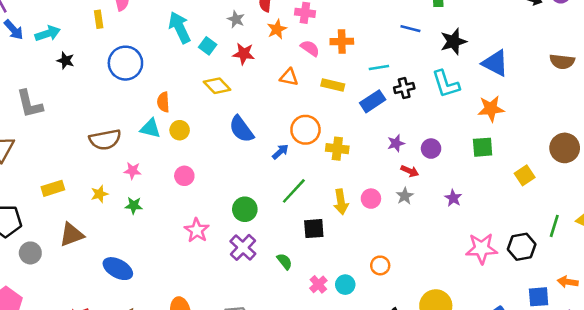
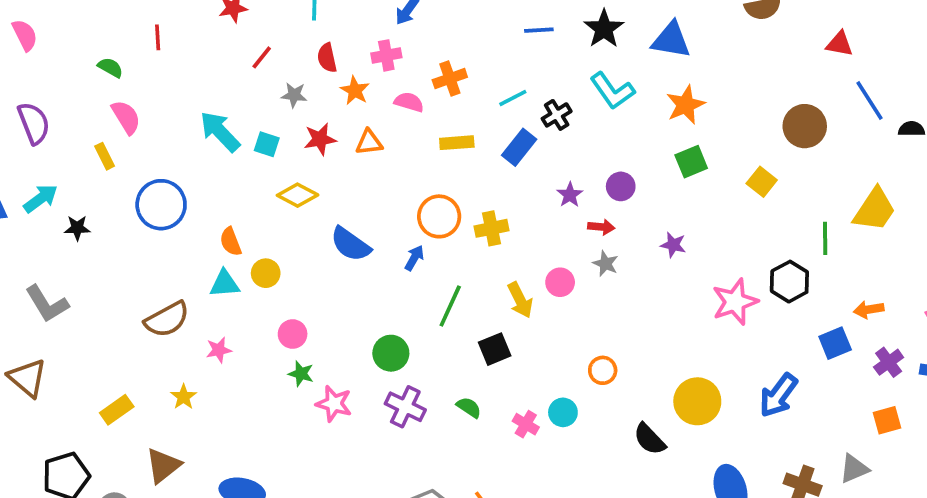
orange triangle: (289, 77) -> (369, 142), moved
green star: (134, 205) -> (301, 374), moved, turned 30

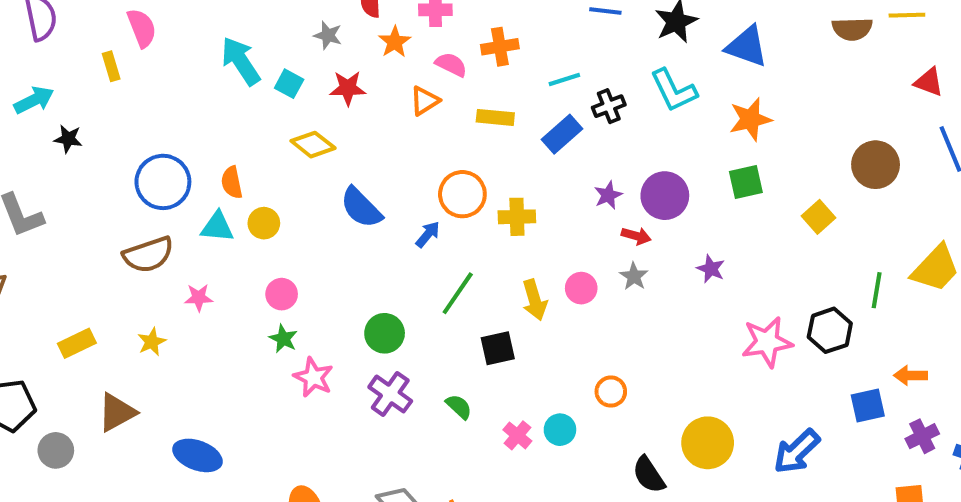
orange triangle: (369, 142) -> (425, 101), moved, turned -36
purple circle: (621, 186) -> (665, 196), size x1.5
blue circle: (161, 205) -> (163, 182), moved

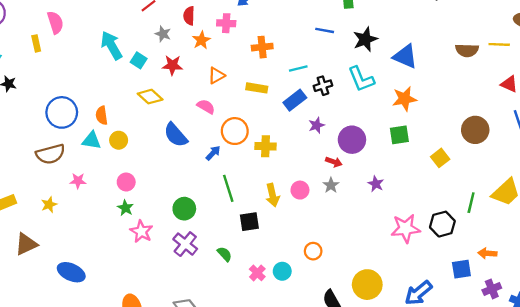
pink semicircle: (451, 65) -> (206, 107), moved
purple star: (608, 195) -> (316, 125), moved
green line: (458, 293) -> (228, 188), turned -56

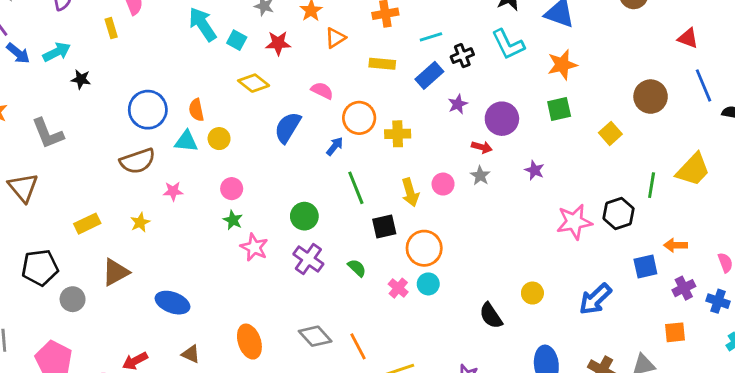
orange triangle: (216, 76) -> (335, 38), moved
blue semicircle: (176, 135) -> (288, 128), turned 76
orange circle: (313, 251) -> (424, 248), moved, size x1.6
yellow circle: (367, 285) -> (532, 293), size x0.6

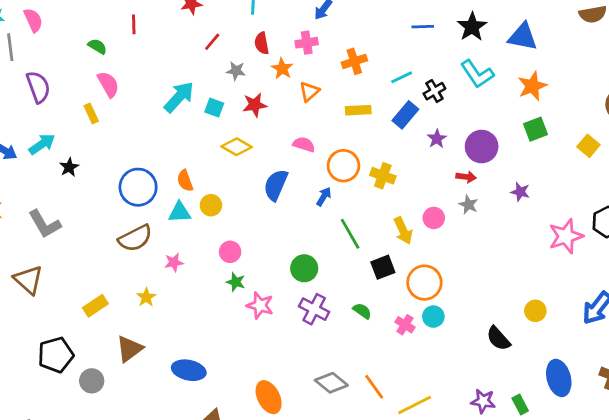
cyan arrow: (203, 24) -> (179, 97), turned 84
black star: (81, 79) -> (69, 167), turned -30
yellow cross: (398, 134) -> (383, 176), turned 30

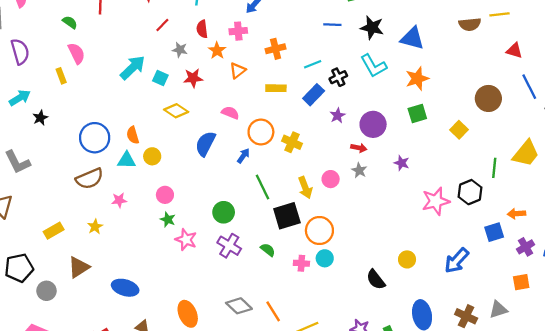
black star: (472, 27) -> (372, 28), turned -30
black square: (383, 267) -> (287, 216), size x1.4
pink cross: (405, 325) -> (301, 263), turned -32

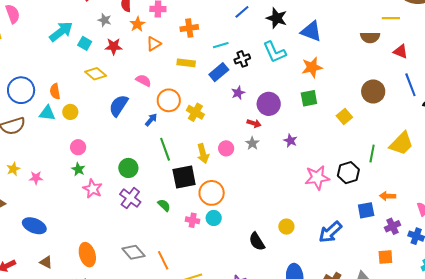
brown semicircle: (470, 24) -> (370, 37), moved
blue line: (332, 25) -> (242, 12), turned -49
pink star: (119, 200) -> (36, 178), moved

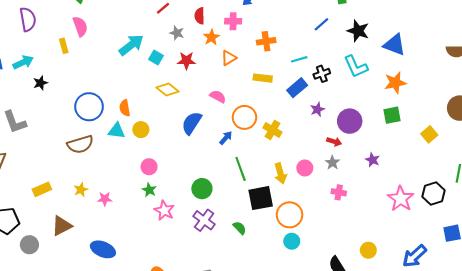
pink star: (317, 178) -> (401, 199), turned -30
pink cross: (193, 220) -> (339, 192), moved

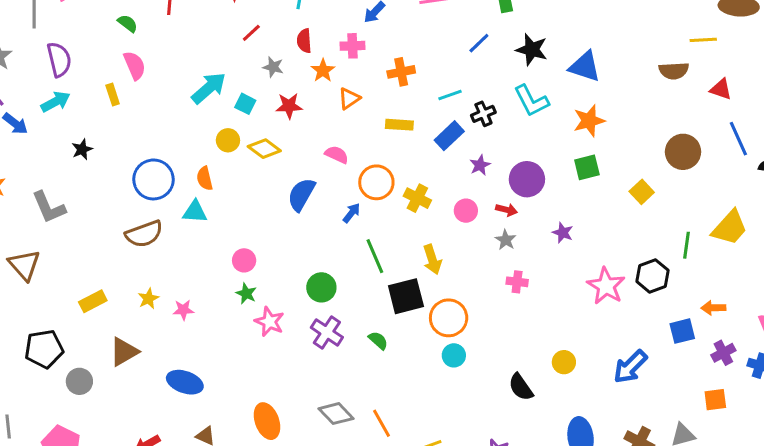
cyan arrow: (23, 62) -> (55, 102), moved
yellow circle: (141, 130) -> (228, 140), moved
pink circle: (305, 168) -> (466, 211), moved

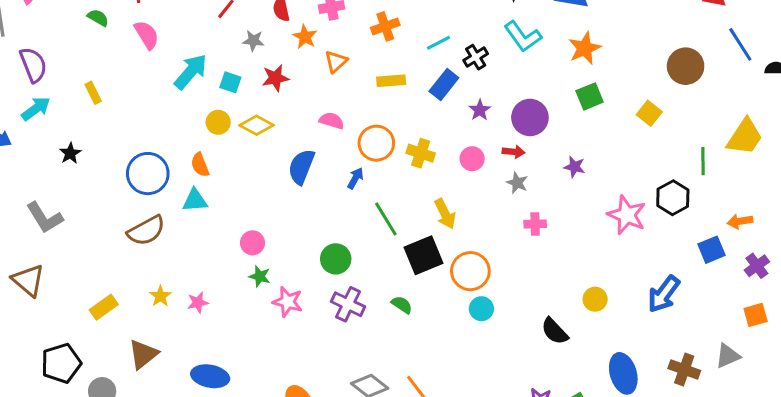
pink semicircle: (135, 65) -> (147, 35), moved

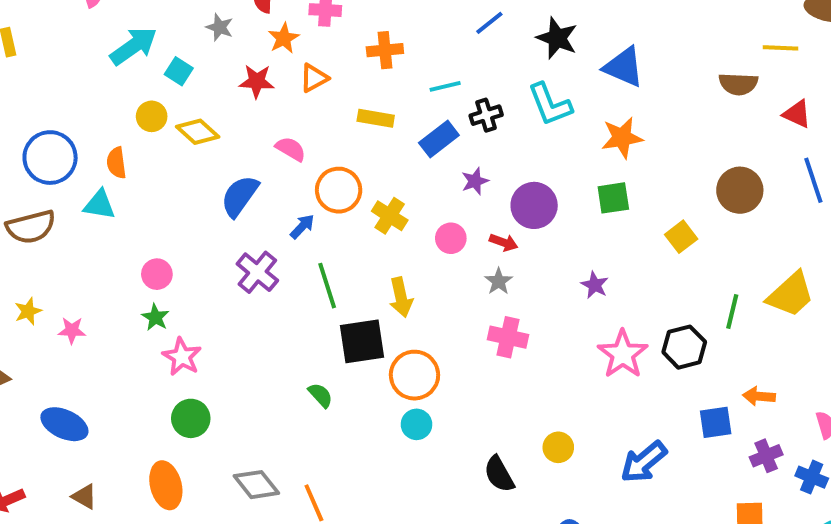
red star: (275, 78) -> (257, 81), moved
purple star: (575, 167) -> (595, 285), moved
pink cross: (535, 224) -> (508, 337), size x1.4
green circle: (336, 259) -> (191, 418), moved
purple cross: (348, 304) -> (257, 272), moved

